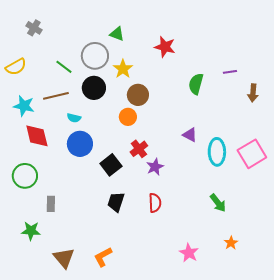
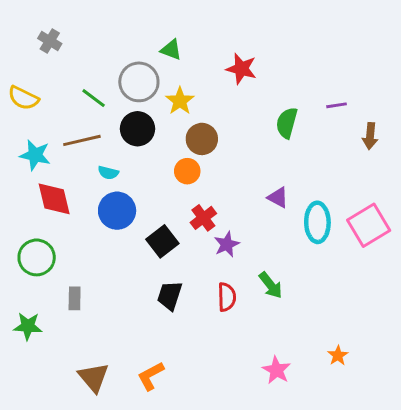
yellow semicircle: (16, 67) -> (23, 98), turned 55
green arrow: (218, 203) -> (271, 285), moved
green star: (31, 231) -> (28, 326), moved

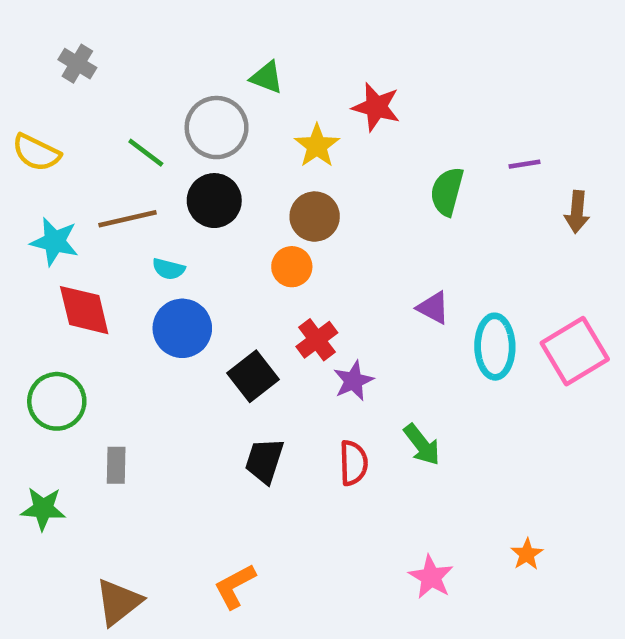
yellow star: (180, 101) -> (317, 146), moved
brown triangle: (94, 377) -> (118, 602), moved, turned 32

